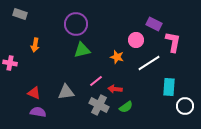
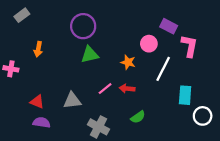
gray rectangle: (20, 14) -> (22, 15), turned -56
white line: (149, 63) -> (163, 69), turned -30
red arrow: (115, 89) -> (127, 89), moved
gray cross: (99, 105) -> (98, 127), moved

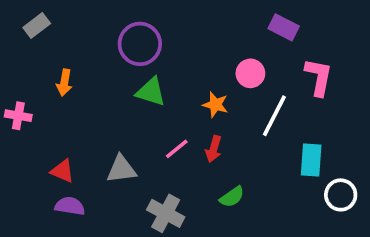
purple rectangle: (169, 26) -> (284, 27), moved
green triangle: (90, 55) -> (151, 92), turned 30
red arrow: (127, 89) -> (214, 149), turned -80

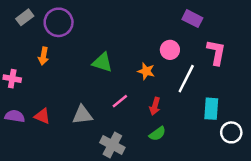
purple circle: (140, 44) -> (59, 22), moved
red arrow: (214, 149) -> (155, 106), moved
purple semicircle: (70, 206) -> (15, 116), moved

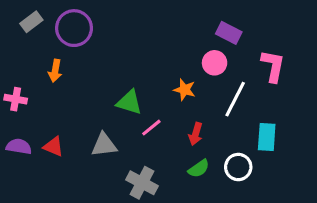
purple rectangle: (192, 19) -> (229, 33), moved
green triangle: (102, 62) -> (129, 102), moved
white circle: (231, 132) -> (238, 167), moved

